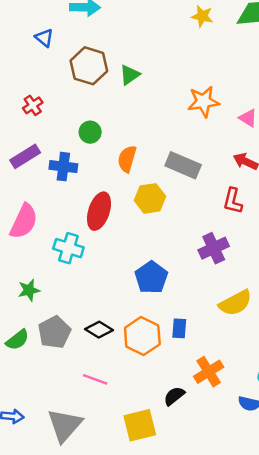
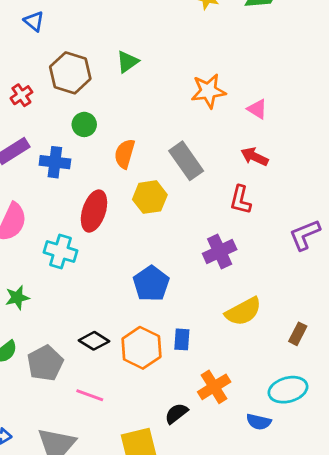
brown hexagon: (89, 66) -> (70, 73), moved
gray rectangle: (183, 165) -> (186, 161), turned 32
gray pentagon: (54, 332) -> (45, 363), moved

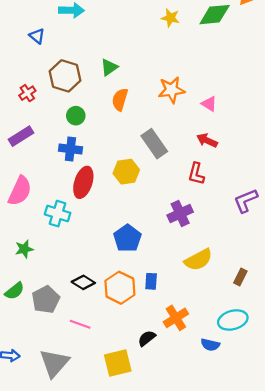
orange semicircle: (125, 154) -> (120, 100), moved
blue cross: (55, 162) -> (70, 149), moved

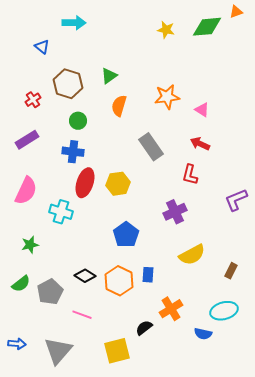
yellow hexagon: (126, 172) -> (118, 184), moved

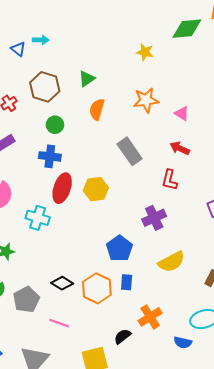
cyan arrow: (74, 23) -> (41, 40), moved, size x0.7
yellow star: (166, 30) -> (145, 52), moved
blue pentagon: (126, 235) -> (119, 248), moved

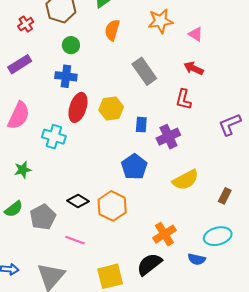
blue rectangle: (127, 282) -> (141, 125), moved
black semicircle: (122, 336) -> (149, 264), moved, size x1.5

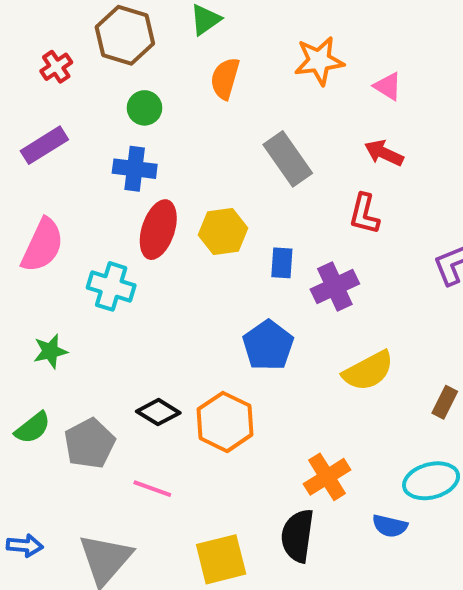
black semicircle: (149, 264) -> (298, 536), turned -44

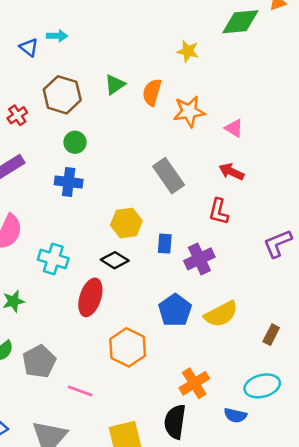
orange semicircle: (225, 78) -> (152, 92), moved
red ellipse: (158, 230) -> (90, 297), moved
blue pentagon: (268, 345) -> (175, 310), moved
black diamond: (158, 412) -> (115, 260), moved

